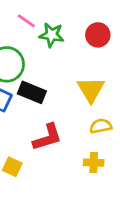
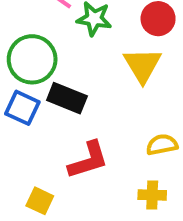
yellow triangle: (91, 90) -> (143, 65), moved

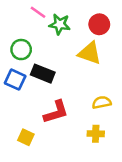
green circle: (32, 59) -> (21, 50), size x0.7
yellow triangle: (143, 65) -> (90, 53), turned -40

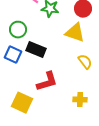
yellow semicircle: (102, 102) -> (85, 62), moved, turned 63
yellow square: (26, 137) -> (22, 103), size x1.5

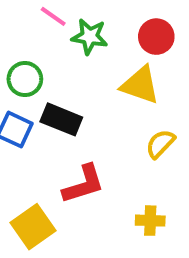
yellow semicircle: (85, 62) -> (160, 144), turned -98
yellow square: (22, 103) -> (33, 227), turned 30

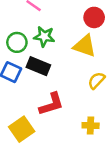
green star: (90, 37) -> (44, 36), moved

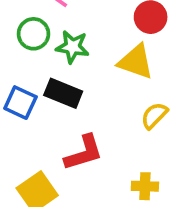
green circle: (17, 42) -> (33, 34), moved

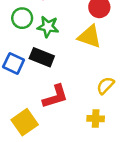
yellow semicircle: (154, 116) -> (105, 85), moved

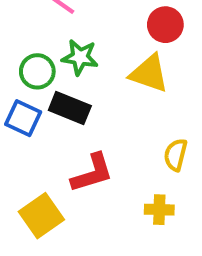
green circle: (22, 18) -> (37, 71), moved
yellow semicircle: (105, 85) -> (176, 155), turned -30

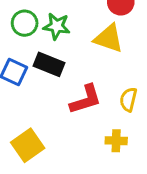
green circle: (37, 71) -> (25, 23), moved
red L-shape: (92, 173) -> (86, 99), moved

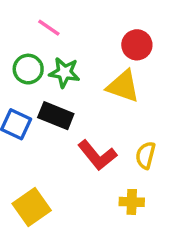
red L-shape: (86, 99) -> (97, 155), turned 68

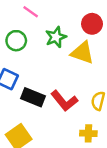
green star: (64, 72) -> (56, 37), moved, turned -30
black rectangle: (56, 116) -> (33, 97), moved

